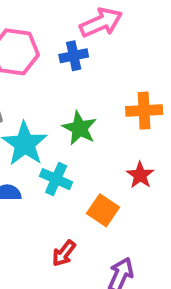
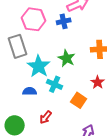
red arrow: (64, 253) -> (46, 117), moved

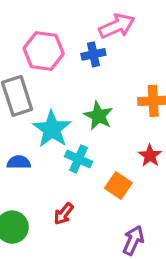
blue semicircle: (30, 91) -> (19, 162), moved

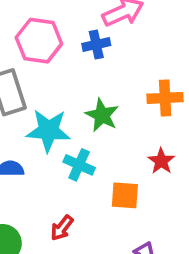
cyan star: (52, 129) -> (48, 130), turned -30
orange square: (118, 186) -> (125, 195), turned -30

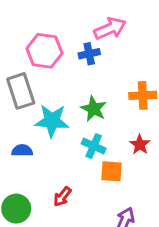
cyan cross: (79, 165) -> (94, 146), moved

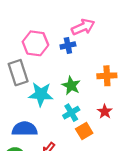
cyan cross: (94, 146) -> (71, 113), turned 35
blue semicircle: (22, 151) -> (25, 129), moved, size x1.6
orange square: (111, 171) -> (84, 131), turned -35

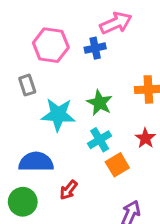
gray rectangle: (18, 73) -> (27, 85), size x0.6

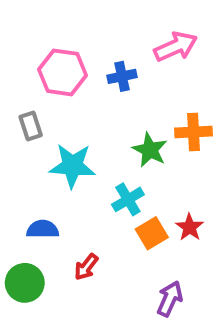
pink arrow: (116, 23) -> (176, 47), moved
green star: (100, 103) -> (150, 150), moved
red star: (145, 138) -> (190, 227), moved
blue semicircle: (36, 162) -> (43, 229), size x0.7

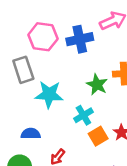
blue cross: (122, 76) -> (80, 39), size x1.5
gray rectangle: (31, 126) -> (23, 70), size x1.5

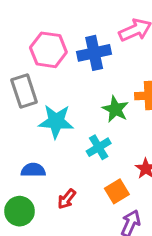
orange square: (98, 136) -> (117, 191), moved

